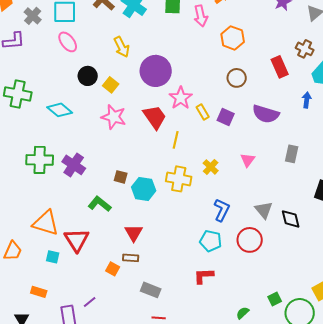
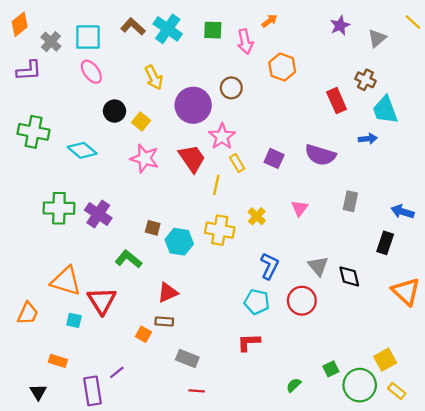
brown circle: (237, 78) -> (231, 88), moved
blue arrow: (307, 100) -> (368, 139), turned 77
yellow rectangle: (203, 112) -> (237, 163), moved
red triangle: (134, 233) -> (168, 293), turned 36

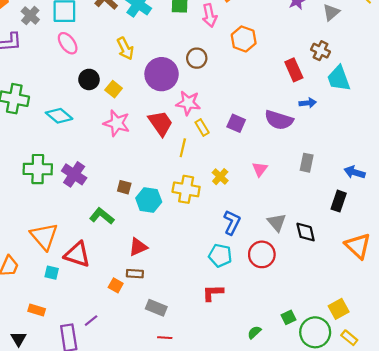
pink star: (222, 136) -> (188, 103), turned -30
blue arrow: (368, 139) -> (308, 103), moved
orange triangle: (66, 281) -> (44, 236), turned 32
red triangle: (102, 301) -> (77, 254), turned -40

